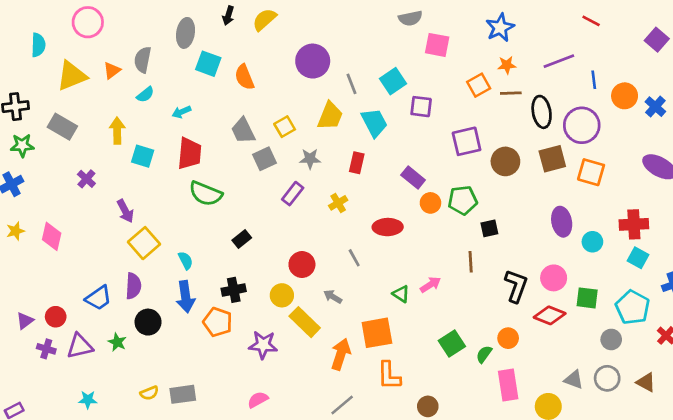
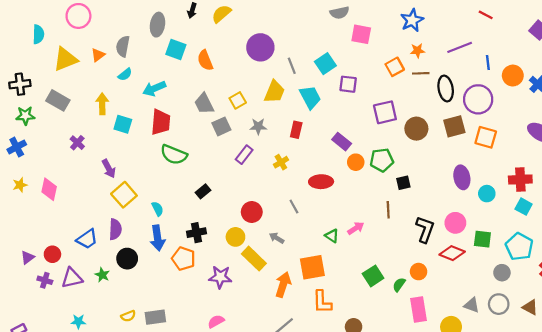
cyan arrow: (181, 112) -> (154, 89), size x1.5

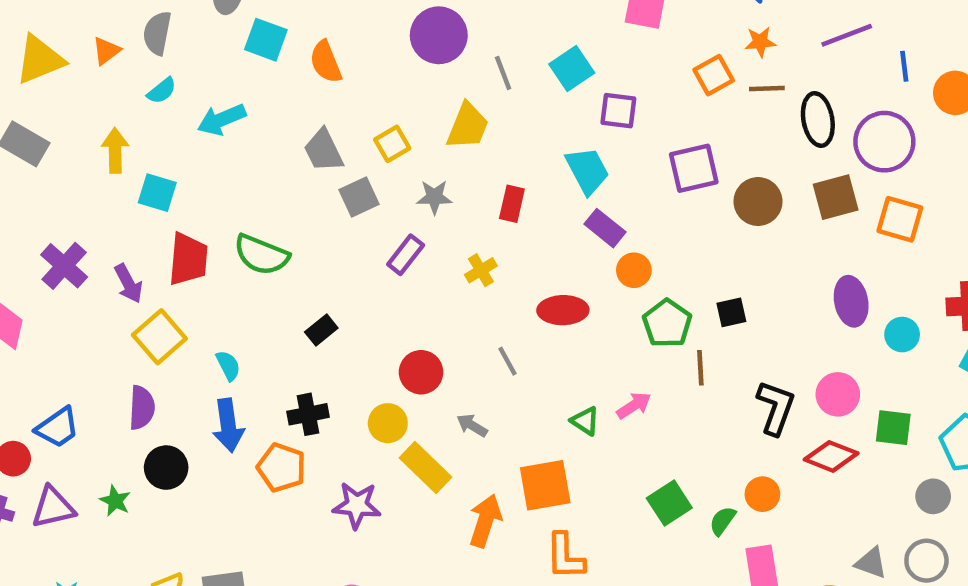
cyan trapezoid: (310, 97) -> (587, 170), moved
red trapezoid: (161, 122) -> (188, 259), moved
purple cross: (77, 143) -> (64, 266), moved, size x1.5
green pentagon: (382, 160) -> (667, 323), moved, turned -30
blue trapezoid: (87, 239) -> (57, 428), moved

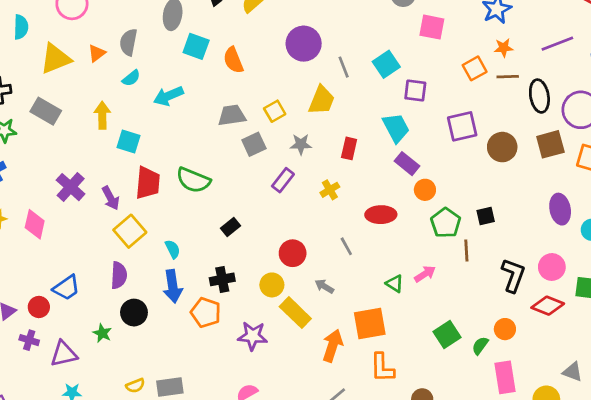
gray trapezoid: (324, 151) -> (232, 115), turned 108
purple triangle: (53, 507) -> (64, 354), moved

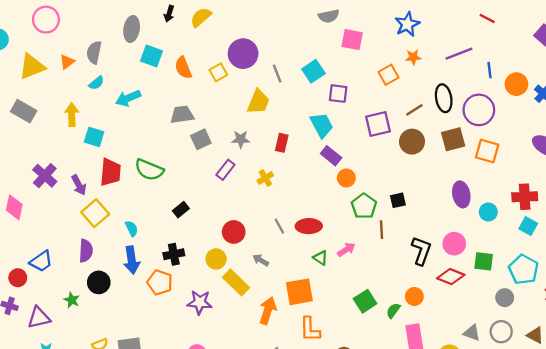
brown line: (508, 77) -> (414, 110), moved, turned -30
yellow square: (275, 111) -> (218, 72), moved
red ellipse: (381, 215) -> (309, 226), moved

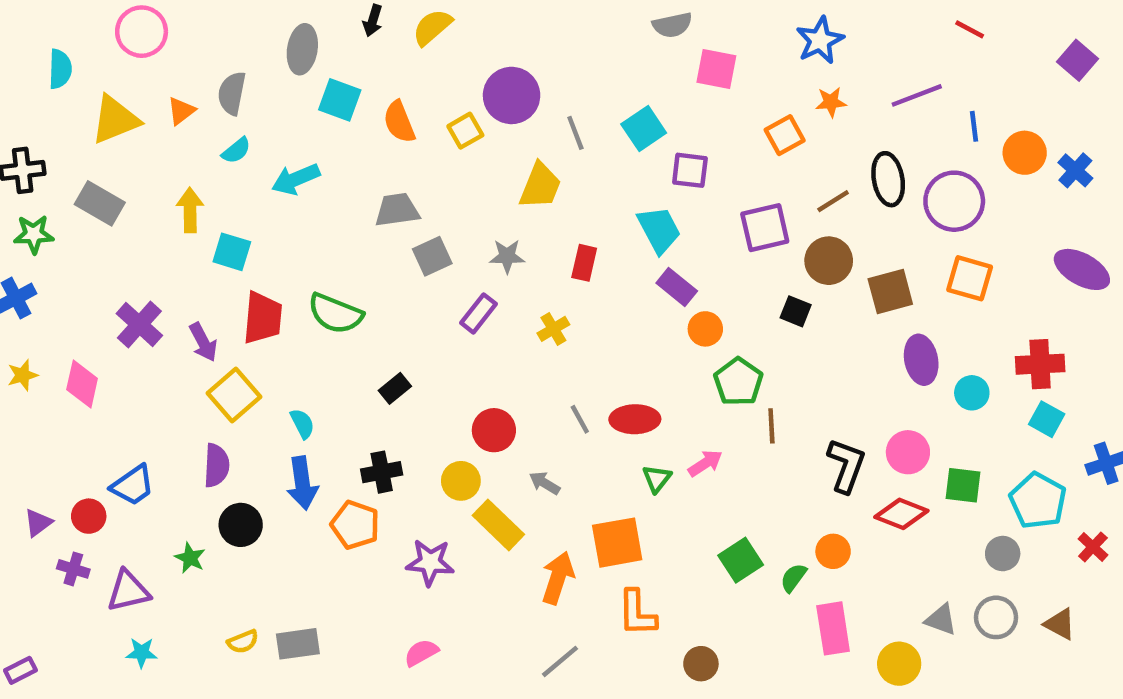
brown square: (453, 139) -> (890, 291), moved
black square: (398, 200) -> (796, 311), moved, turned 35
green triangle: (320, 258) -> (657, 479), turned 35

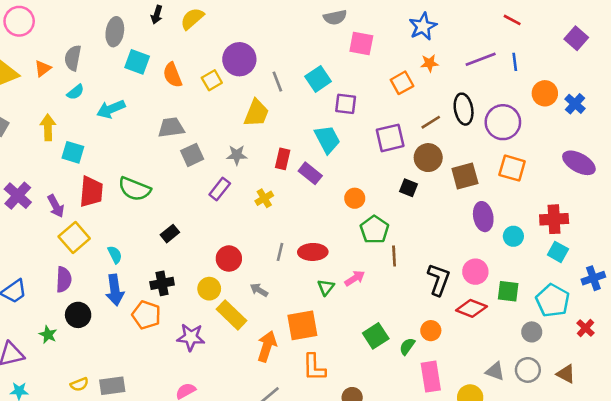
blue line: (974, 126) -> (515, 62), moved
purple rectangle: (677, 287) -> (310, 173), moved
gray line: (580, 419) -> (280, 252), turned 42

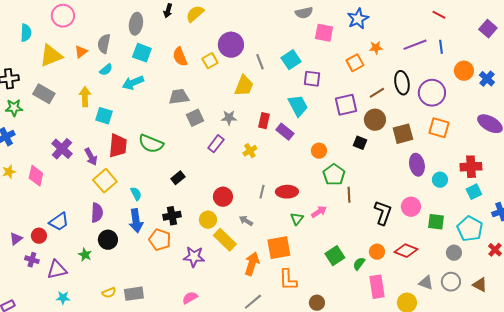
blue star: (423, 26) -> (358, 19), moved
cyan square: (137, 62) -> (142, 53), moved
cyan square: (558, 252) -> (474, 192), turned 35
red diamond: (471, 308) -> (406, 251), moved

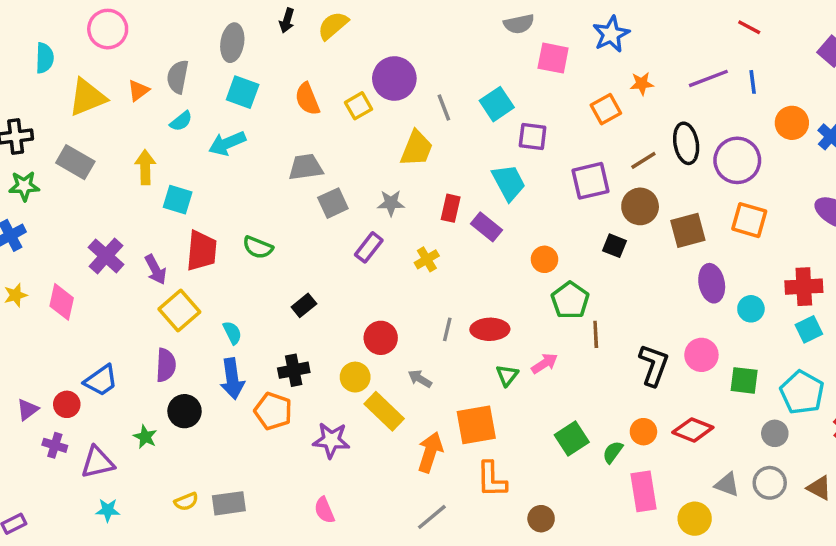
green semicircle: (151, 144) -> (258, 247), size x0.7
pink semicircle: (190, 298) -> (324, 510), turned -84

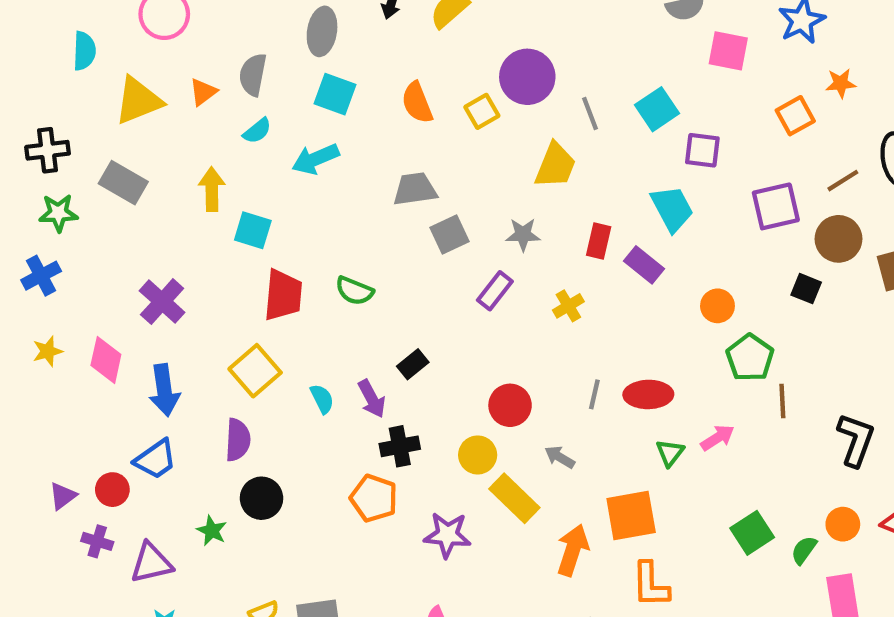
purple arrow: (155, 270) -> (372, 399), moved
blue arrow: (232, 379) -> (164, 390), moved

